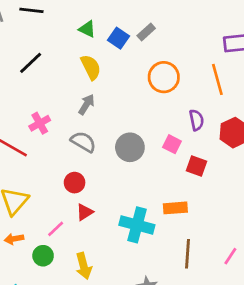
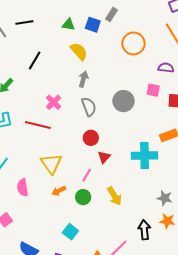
purple semicircle: (196, 120) -> (166, 68), turned -56
gray semicircle: (83, 142) -> (89, 107), turned 54

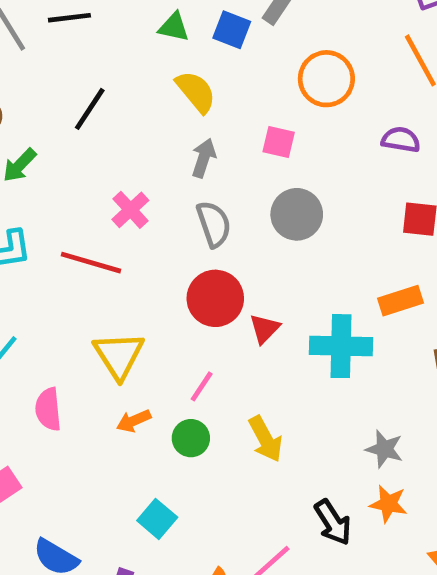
pink square: (153, 90) -> (279, 142), moved
red circle: (91, 138) -> (215, 298), size x1.5
red triangle: (104, 157) -> (264, 329), moved
black arrow: (144, 230) -> (333, 522), turned 150

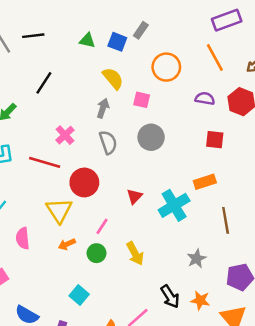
yellow semicircle: (196, 92) -> (113, 78), moved
red circle: (215, 298) -> (84, 182), moved
cyan cross: (341, 346) -> (174, 205), turned -32
gray star: (384, 449) -> (197, 259), turned 30
orange star: (388, 504) -> (200, 300), moved

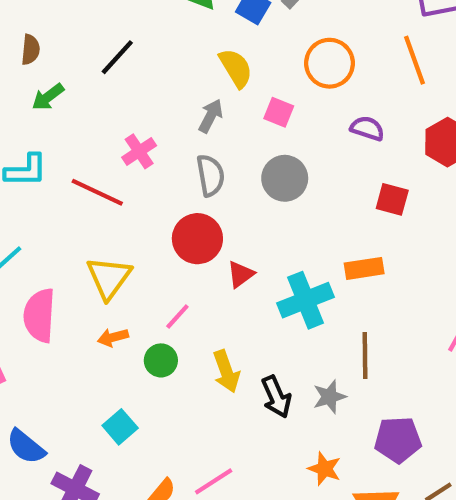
purple semicircle: (205, 99) -> (367, 128), moved
red circle: (84, 182) -> (197, 239), moved
brown line: (226, 220) -> (365, 356), moved
pink semicircle: (23, 238) -> (39, 315), size x1.4
black arrow: (170, 297) -> (276, 397), moved

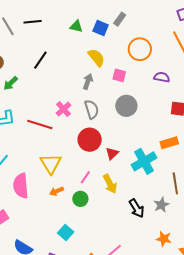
pink cross: (139, 151) -> (63, 109), moved
yellow arrow: (226, 371) -> (110, 184), moved

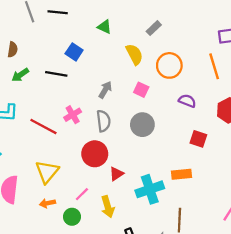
blue square: (101, 28) -> (74, 52), moved
yellow semicircle: (96, 58) -> (134, 54), moved
black line: (40, 60) -> (56, 74), moved, turned 54

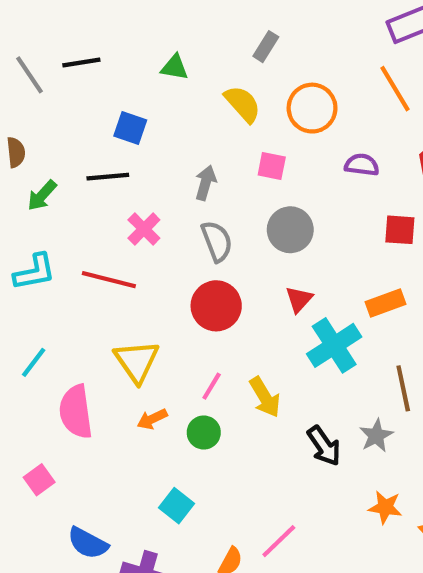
pink cross: (73, 115) -> (144, 229), moved
red triangle: (116, 174) -> (299, 299), moved

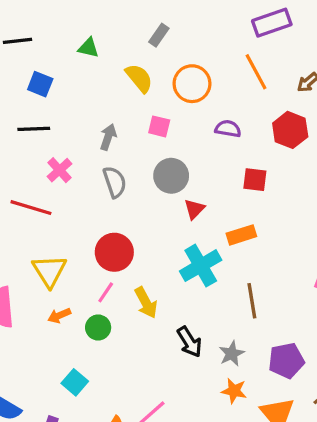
blue square: (130, 128) -> (40, 84), moved
red triangle: (299, 299) -> (194, 209), moved
red circle: (216, 306) -> (114, 252), moved
gray star: (376, 436) -> (232, 354), moved

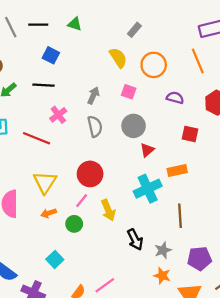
green triangle: (88, 48) -> (75, 24), moved

